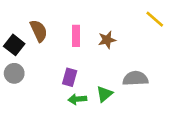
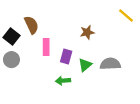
pink rectangle: (76, 36) -> (46, 47), moved
purple rectangle: (70, 77) -> (66, 56), moved
green triangle: (104, 94) -> (85, 65), moved

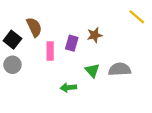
purple rectangle: (66, 56) -> (72, 43), moved
green triangle: (85, 65) -> (92, 70), turned -32

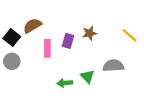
yellow line: (137, 17) -> (130, 35), moved
brown semicircle: (34, 27) -> (32, 26), turned -96
green triangle: (92, 70) -> (87, 76), moved

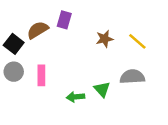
yellow line: (130, 35) -> (137, 41), moved
purple rectangle: (68, 41) -> (64, 20), moved
pink rectangle: (47, 48) -> (41, 75), moved

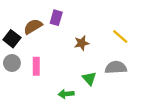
brown star: (105, 39) -> (82, 43), moved
green arrow: (76, 97) -> (66, 94), moved

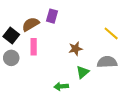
brown star: (82, 43) -> (75, 49), moved
pink rectangle: (36, 66) -> (34, 47), moved
green triangle: (89, 78) -> (83, 72), turned 32

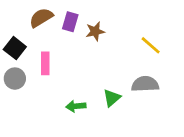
brown semicircle: (31, 24) -> (41, 18), moved
brown star: (75, 49) -> (95, 31), moved
green arrow: (61, 86) -> (76, 106), moved

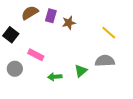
pink rectangle: (45, 63) -> (36, 55), moved, turned -63
gray circle: (15, 79) -> (15, 69), moved

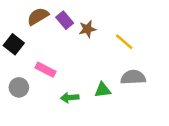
purple rectangle: (51, 16) -> (65, 20), turned -56
yellow line: (109, 33) -> (124, 42), moved
green triangle: (81, 71) -> (103, 90), turned 32

